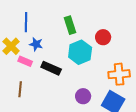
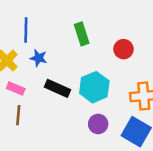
cyan hexagon: (80, 52) -> (94, 87), moved
pink rectangle: (25, 61) -> (16, 88), moved

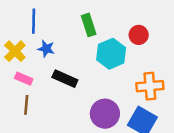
red circle: (124, 49) -> (139, 35), moved
cyan hexagon: (94, 87) -> (111, 54), moved
purple circle: (98, 124) -> (105, 114), size x1.5

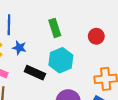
cyan hexagon: (111, 54) -> (61, 60), moved

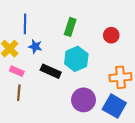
green rectangle: (55, 28) -> (70, 27), turned 36

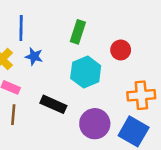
red circle: (111, 35) -> (121, 50), moved
black rectangle: (51, 71) -> (53, 104), moved

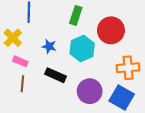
red circle: (121, 50) -> (111, 30), size x1.6
blue star: (34, 56) -> (49, 46), moved

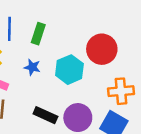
green rectangle: (76, 15) -> (38, 34), moved
black rectangle: (55, 75) -> (45, 115), moved

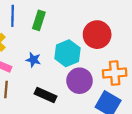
blue star: (32, 67) -> (33, 60), moved
purple circle: (78, 118) -> (79, 81), moved

